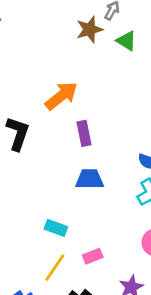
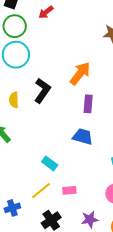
orange arrow: (61, 96) -> (80, 73), turned -30

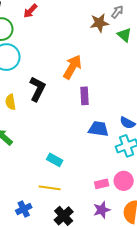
blue trapezoid: (83, 137) -> (99, 129), moved
pink rectangle: (69, 190) -> (102, 184), moved
yellow line: (41, 191) -> (50, 188), turned 55

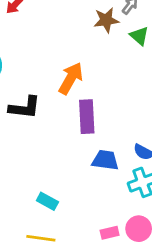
black L-shape: (37, 89) -> (25, 108), turned 70
purple rectangle: (84, 96) -> (87, 117), size x1.4

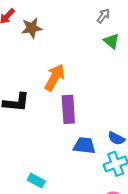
brown star: (106, 20) -> (32, 28), moved

